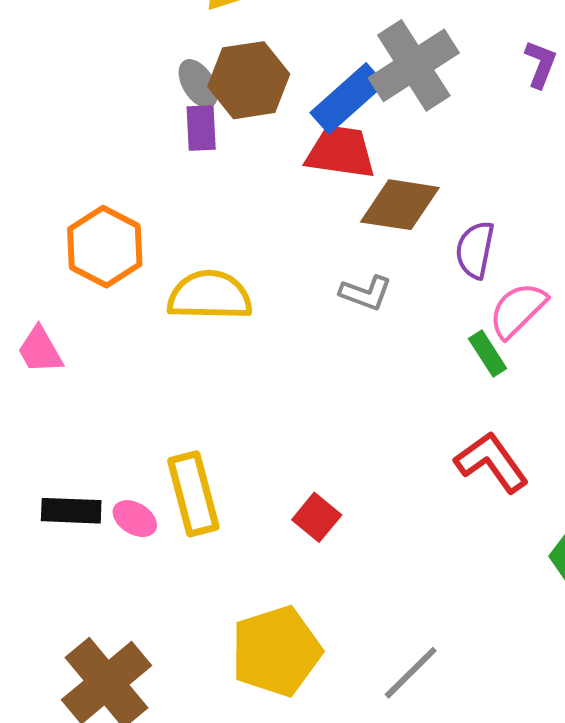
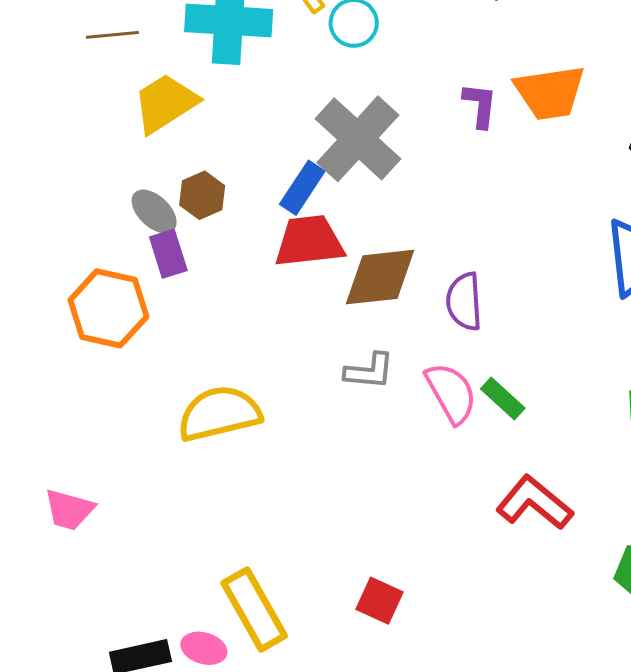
brown hexagon: (249, 80) -> (202, 195), size x0.6
blue rectangle: (347, 98) -> (302, 188), size x0.7
orange hexagon: (105, 247) -> (108, 308), moved
pink semicircle: (518, 310) -> (451, 393), moved, turned 120
pink trapezoid: (40, 350) -> (69, 510), turned -30

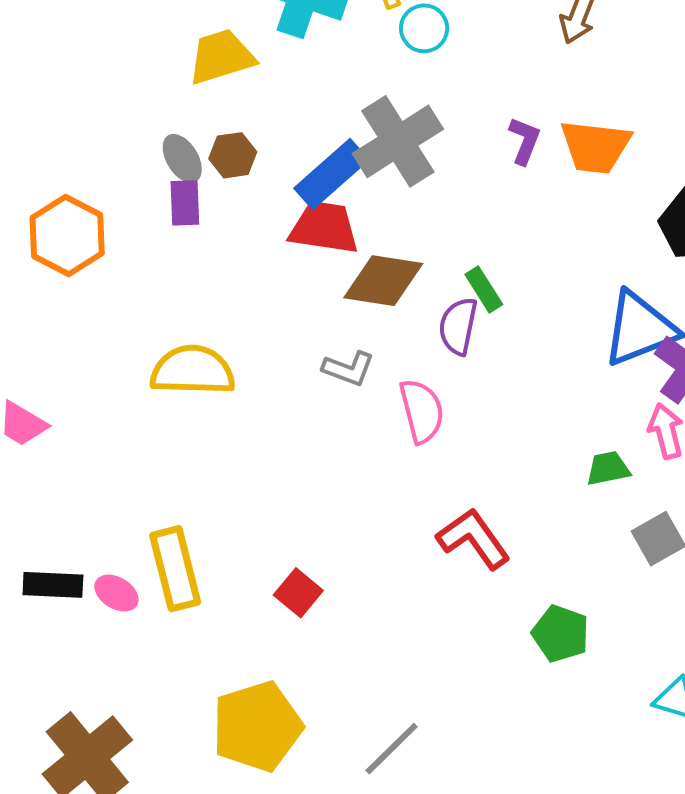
blue rectangle: (302, 188) -> (331, 174), size x1.4
orange hexagon: (108, 308) -> (67, 236), moved
green rectangle: (503, 398) -> (484, 289), moved

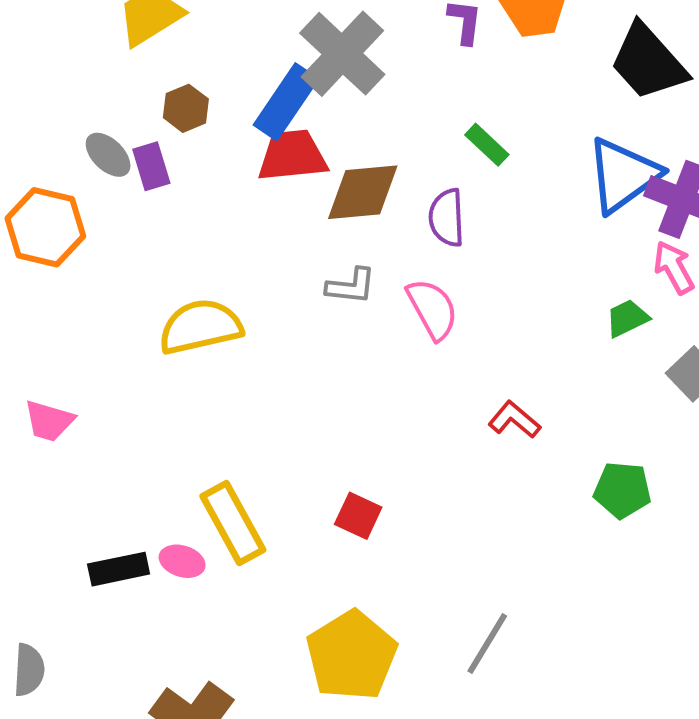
gray ellipse: (182, 158) -> (108, 155), moved
green rectangle: (484, 289) -> (487, 145), moved
red L-shape: (473, 539) -> (514, 420), size x0.7

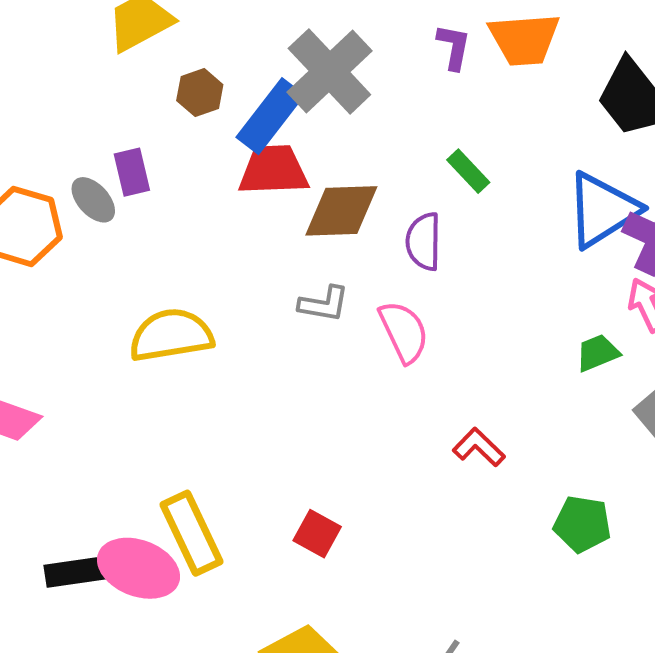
brown hexagon: (186, 108) -> (200, 93), moved
gray ellipse: (108, 155) -> (93, 200), moved
pink ellipse: (182, 561) -> (139, 568), size x1.8

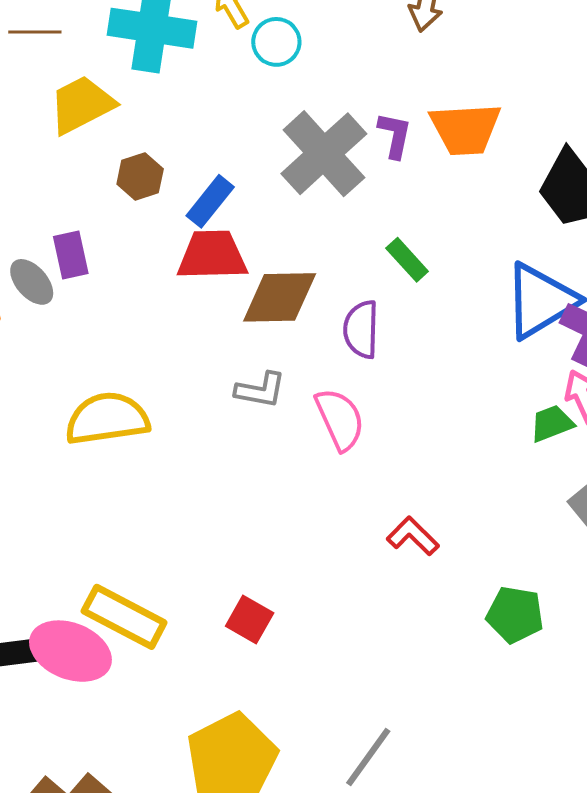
gray cross: (329, 71) -> (324, 154), moved
blue rectangle: (270, 116) -> (210, 201), size x0.7
green trapezoid: (598, 353) -> (552, 423), moved
yellow rectangle: (191, 533) -> (124, 617), turned -38

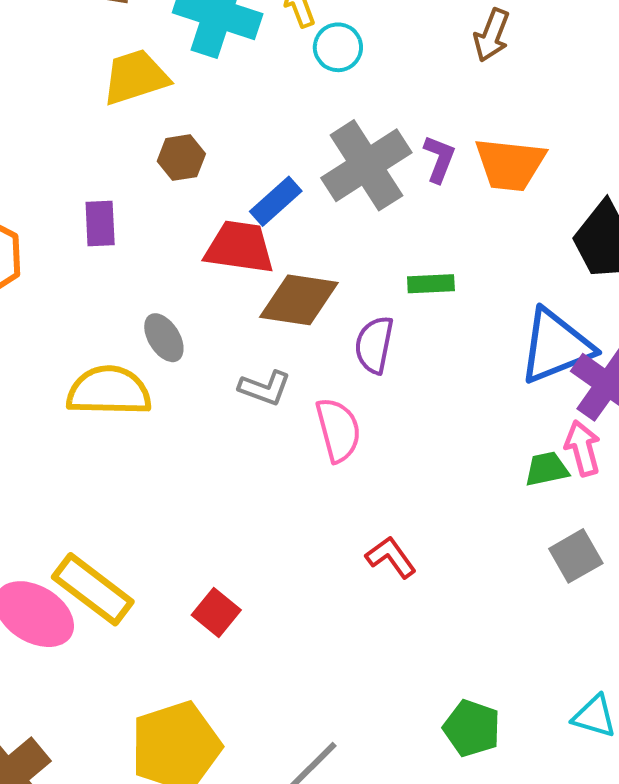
blue rectangle: (210, 201) -> (276, 201), moved
green rectangle: (407, 260) -> (431, 284), turned -60
gray ellipse: (32, 282) -> (164, 338), moved
green pentagon: (515, 615) -> (472, 728), moved

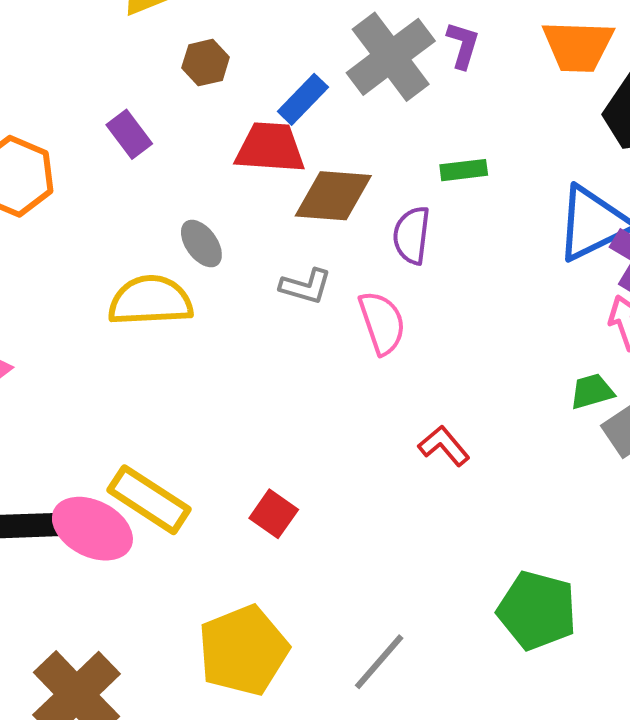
orange trapezoid: (510, 164) -> (578, 46), moved
purple rectangle: (100, 223) -> (129, 134), turned -30
green trapezoid: (547, 469) -> (592, 391), moved
green pentagon: (472, 728) -> (537, 610), size x1.4

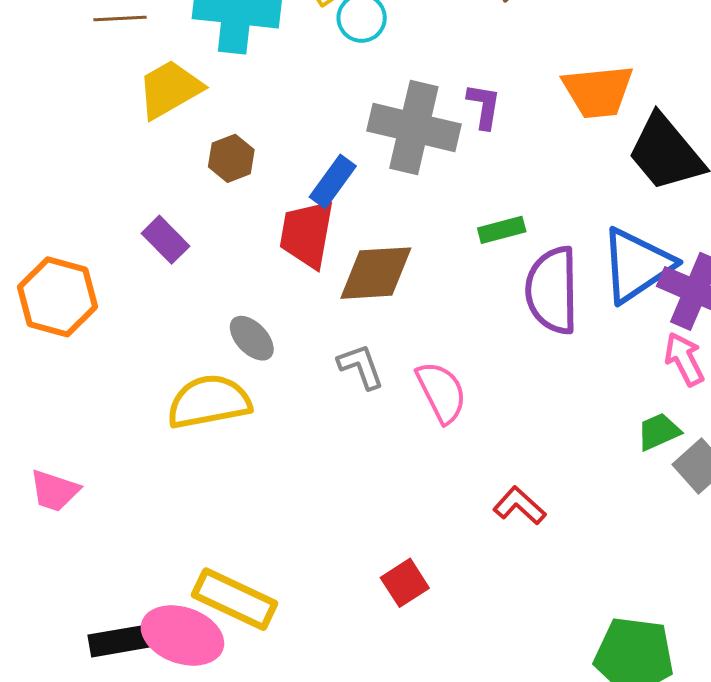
gray cross: (391, 57) -> (414, 127), turned -32
red trapezoid: (270, 148) -> (307, 234), turned -76
purple semicircle: (412, 235) -> (552, 290), moved, size x1.5
gray L-shape: (306, 286) -> (361, 366), turned -118
red square: (274, 514) -> (405, 583), moved, turned 30

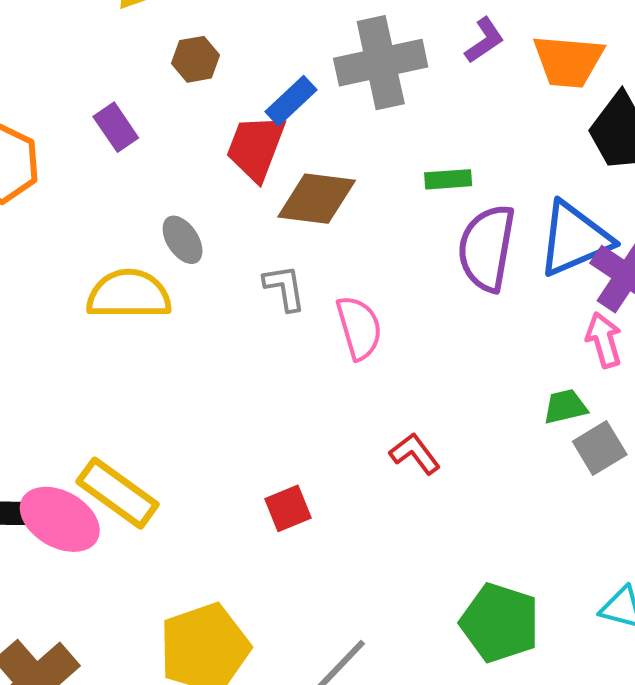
purple L-shape: (484, 106) -> (484, 40), moved, turned 36
gray cross: (414, 127) -> (381, 63), turned -36

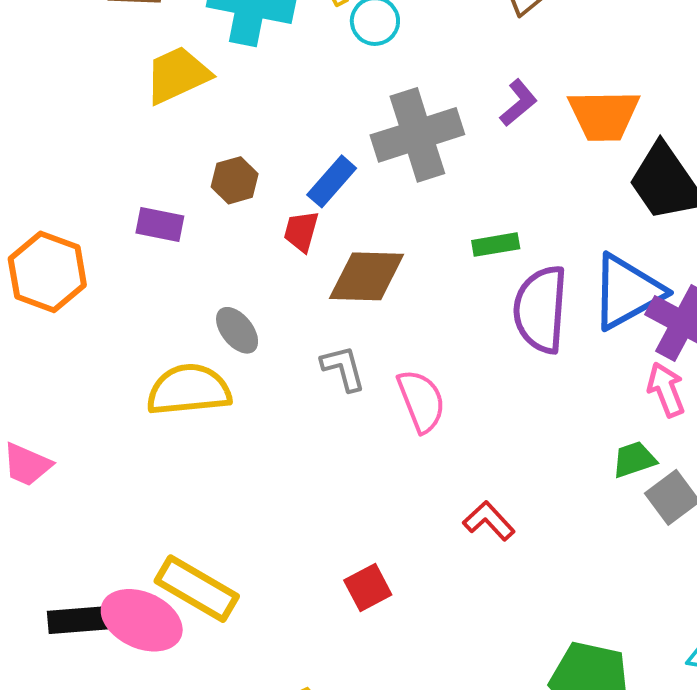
brown hexagon: (196, 59) -> (235, 180), moved
purple rectangle: (116, 127) -> (160, 225), turned -39
red trapezoid: (256, 147) -> (301, 231), size x0.6

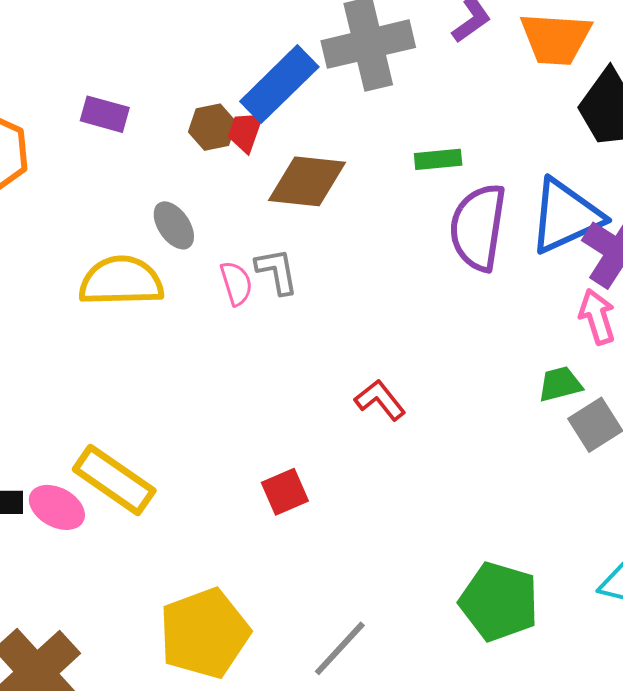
brown hexagon: (235, 180) -> (212, 127), moved
blue rectangle: (332, 181) -> (279, 84), size x1.5
pink semicircle: (421, 401) -> (236, 283), moved, size x0.7
red L-shape: (489, 521) -> (380, 400), moved
pink ellipse: (142, 620) -> (57, 507), size x0.7

